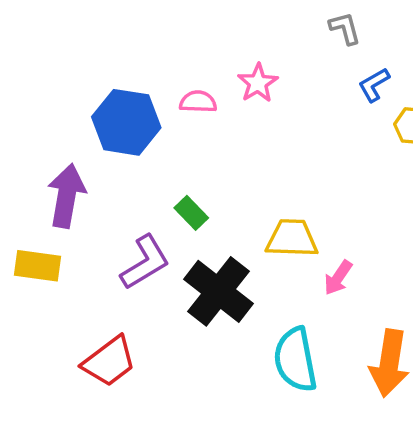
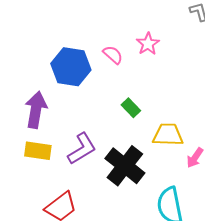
pink semicircle: (198, 102) -> (113, 55), turned 40
green rectangle: (191, 213) -> (131, 108), moved
yellow rectangle: (37, 266) -> (38, 151), moved

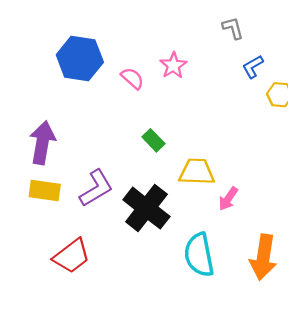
blue hexagon: (71, 67) -> (80, 58), moved

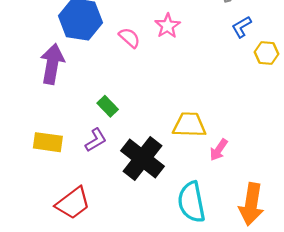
green rectangle: (153, 140) -> (108, 106), moved
purple arrow: (42, 143) -> (52, 64), moved
purple L-shape: (96, 188) -> (96, 140), size x0.7

